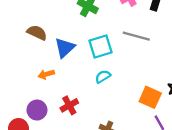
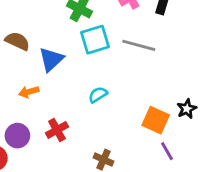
cyan square: (100, 46) -> (95, 40), moved

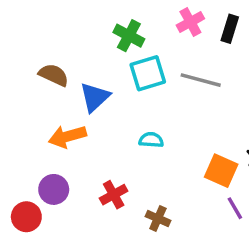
orange arrow: (29, 92) -> (67, 136), size x1.5
cyan semicircle: (98, 95) -> (151, 140), turned 36
red cross: (57, 130) -> (114, 195), moved

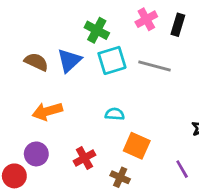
blue triangle: (95, 97) -> (69, 60), moved
orange square: (221, 171) -> (137, 146), moved

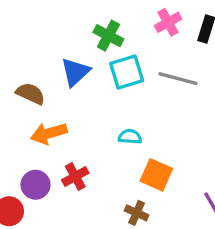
brown semicircle: (36, 62) -> (31, 94), moved
red cross: (84, 158) -> (75, 176), moved

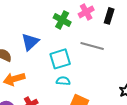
green cross: (108, 36) -> (62, 20), moved
cyan square: (127, 72) -> (60, 59), moved

